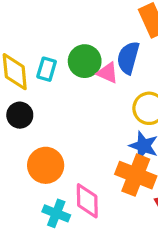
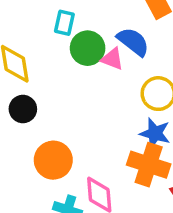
blue semicircle: (128, 58) -> (133, 42), turned 116
cyan rectangle: (47, 69) -> (64, 23), moved

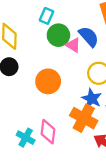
orange circle: (53, 160) -> (48, 81), moved

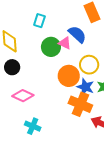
green circle: (58, 35) -> (51, 47), moved
orange circle: (48, 81) -> (69, 76), moved
pink diamond: (48, 132) -> (23, 96), moved, turned -65

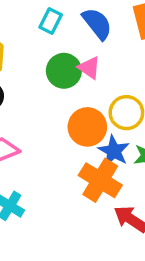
blue semicircle: (77, 34) -> (97, 24), moved

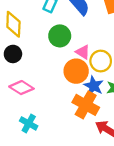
pink triangle: (89, 68) -> (83, 52), moved

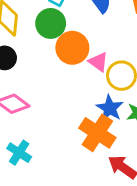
green circle: (60, 36) -> (51, 23), moved
orange circle: (76, 71) -> (72, 48), moved

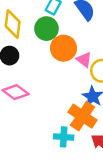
cyan cross: (19, 153) -> (64, 137), moved, turned -30

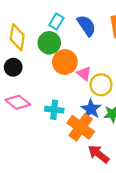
cyan cross: (64, 137) -> (54, 110), moved

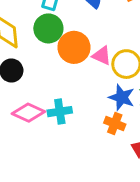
cyan cross: (54, 110) -> (60, 112), moved
orange cross: (81, 127) -> (115, 124), size x0.6

